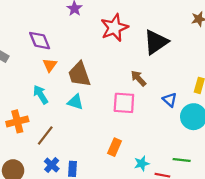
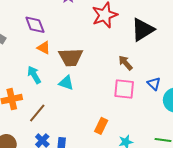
orange triangle: (50, 65) -> (44, 48), turned -40
brown trapezoid: (79, 74) -> (71, 57), turned -75
pink square: (124, 103) -> (124, 89), moved

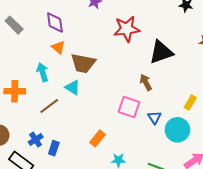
brown arrow: (125, 63) -> (146, 82), moved
blue triangle: (154, 84) -> (154, 117), moved
brown line: (37, 113) -> (49, 106), moved

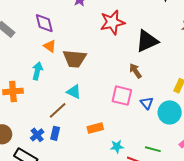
cyan arrow: (43, 72) -> (37, 71), turned 36
cyan triangle: (73, 87) -> (74, 92), moved
brown line: (49, 106) -> (58, 110), moved
orange rectangle: (98, 138) -> (95, 128), turned 42
blue rectangle: (54, 148) -> (55, 133), moved

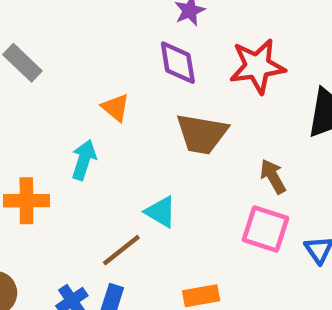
purple diamond: (44, 23) -> (178, 63), moved
brown trapezoid: (75, 59) -> (202, 134), moved
brown arrow: (135, 71) -> (273, 176), moved

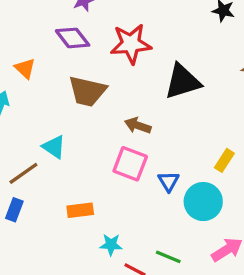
purple diamond: (178, 63) -> (73, 38), turned -32
brown arrow: (273, 176) -> (138, 125), turned -45

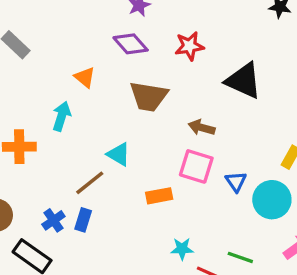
red star: (131, 44) -> (189, 46), size x0.7
black triangle: (183, 82) -> (244, 81), turned 45
orange rectangle: (80, 210) -> (159, 196), moved

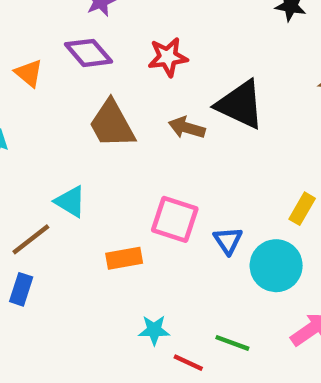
orange triangle: (85, 77) -> (29, 73), moved
brown trapezoid: (149, 96) -> (112, 124), turned 51
brown arrow: (202, 128) -> (187, 128), moved

